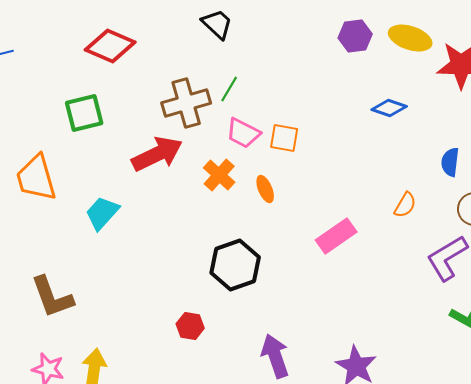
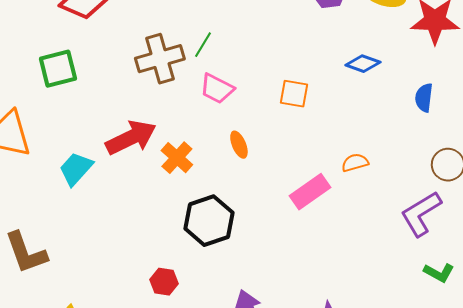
orange square: (284, 138) -> (294, 94), moved
red arrow: (157, 154) -> (131, 138), moved
blue semicircle: (450, 162) -> (424, 98), moved
orange cross: (219, 175) -> (177, 158), moved
orange semicircle: (405, 205) -> (355, 163), moved, turned -136

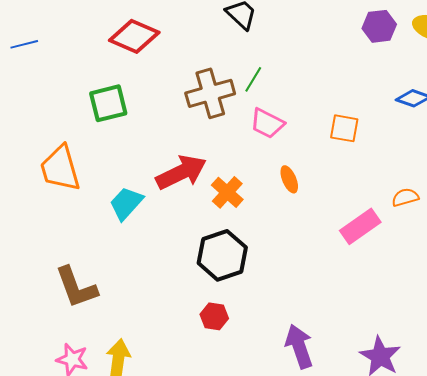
black hexagon: (209, 221) -> (222, 255), moved

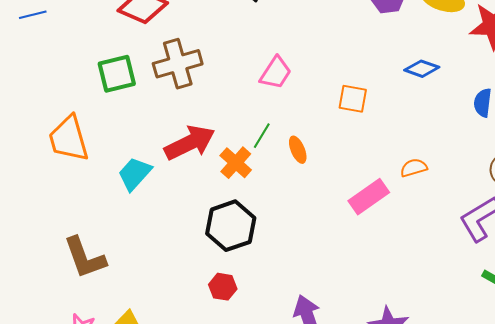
green line: (253, 79) -> (262, 136), moved
brown cross: (210, 93) -> (178, 64), moved
pink trapezoid: (267, 123) -> (276, 73), moved, turned -84

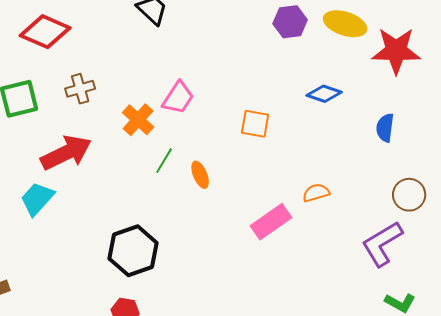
brown cross: (178, 64) -> (80, 89), size x0.6
red arrow: (190, 143) -> (66, 153), moved
orange cross: (236, 163) -> (138, 120), moved

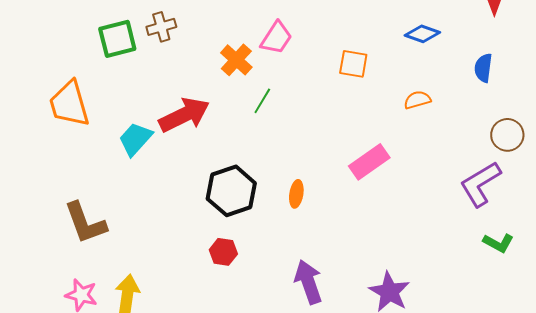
brown cross: (80, 89) -> (161, 27), moved
red arrow: (66, 153) -> (184, 115), moved
orange ellipse: (200, 175) -> (296, 194), moved, turned 32
orange semicircle: (316, 193) -> (417, 100), moved

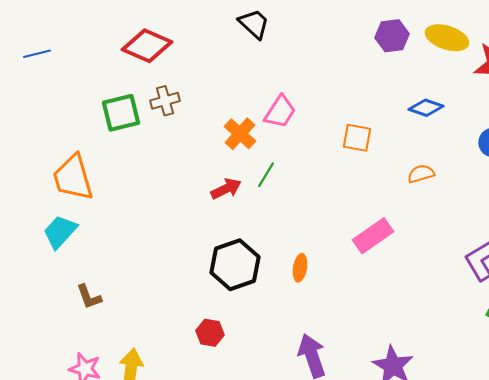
red arrow: (184, 115) -> (226, 189), moved, size x0.6
cyan trapezoid: (135, 139) -> (60, 232), moved
brown L-shape: (85, 223) -> (89, 297), size x0.6
red hexagon: (223, 252) -> (210, 333), moved

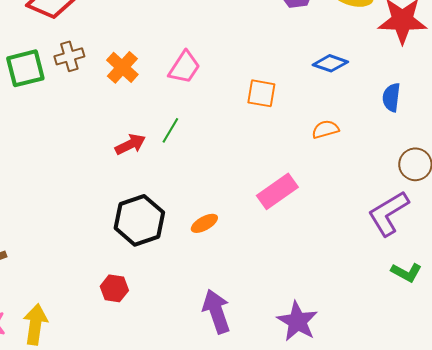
orange cross: (240, 134) -> (122, 67), moved
orange ellipse: (300, 268) -> (204, 223), turned 52

